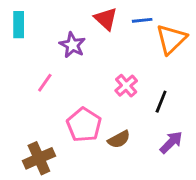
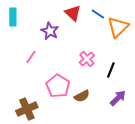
blue line: (142, 20) -> (98, 14), turned 40

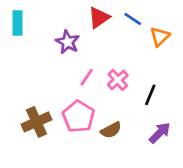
red triangle: (73, 13) -> (99, 18), turned 42
orange triangle: (118, 27) -> (160, 37), size x0.7
pink line: (31, 57) -> (87, 77), moved
brown cross: (27, 109) -> (36, 122), moved

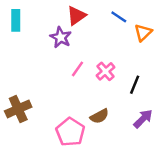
red triangle: (99, 18) -> (76, 16), moved
pink pentagon: (78, 117) -> (70, 132), moved
brown cross: (36, 122) -> (18, 109), moved

